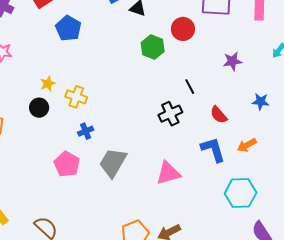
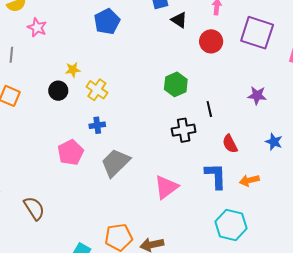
red circle: (183, 29) -> (211, 41), moved
green hexagon: (153, 47) -> (176, 84), moved
pink triangle: (168, 173) -> (166, 187), turned -36

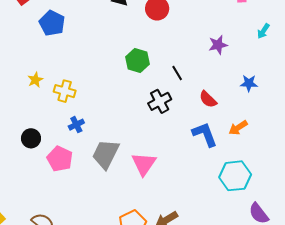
black circle: (58, 91) -> (31, 138), moved
pink triangle: (166, 187) -> (144, 164), moved

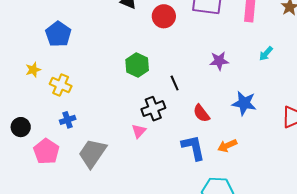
blue pentagon: (52, 23) -> (58, 34), moved
blue star: (249, 83) -> (244, 103), size x1.4
pink triangle: (144, 164) -> (139, 131), moved, size x0.6

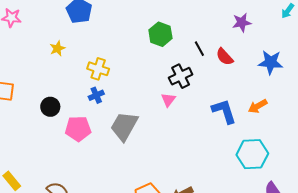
yellow cross: (61, 85) -> (98, 69), moved
red semicircle: (201, 113) -> (225, 57), moved
pink pentagon: (46, 151) -> (78, 129), turned -30

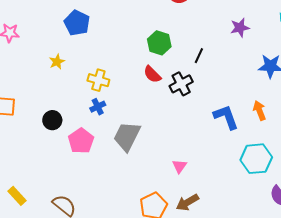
black line: (199, 49) -> (199, 56), turned 56
red semicircle: (225, 57) -> (152, 74), moved
pink triangle: (168, 100) -> (179, 166), moved
orange arrow: (258, 106) -> (259, 111), turned 102
pink pentagon: (78, 129) -> (81, 141), turned -30

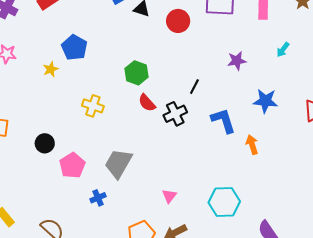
green hexagon: (159, 43) -> (137, 73), moved
yellow star: (57, 62) -> (51, 69), moved
blue cross: (98, 107) -> (98, 198), moved
blue L-shape: (226, 117) -> (223, 121), moved
cyan hexagon: (256, 159) -> (224, 202), moved

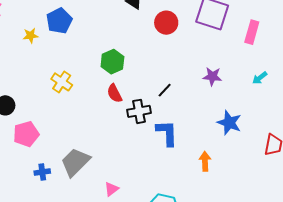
blue L-shape: (223, 121) -> (167, 133), moved
gray trapezoid: (118, 163) -> (75, 162), moved

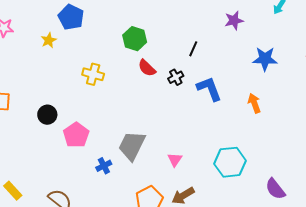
black cross: (139, 111) -> (176, 77), size x0.7

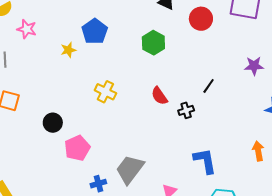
green hexagon: (135, 39) -> (153, 43), moved
blue L-shape: (209, 89) -> (205, 161), moved

